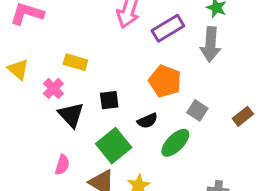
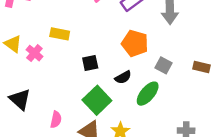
pink cross: (53, 88) -> (34, 53), moved
black triangle: (71, 115) -> (20, 99), moved
brown rectangle: (243, 116) -> (202, 67), turned 56

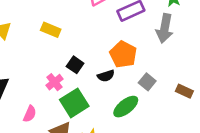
pink cross: (34, 53) -> (54, 82), moved
black square: (90, 63) -> (75, 65), turned 35
black semicircle: (123, 77) -> (106, 76), moved

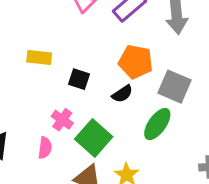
black square: (75, 65) -> (79, 79), moved
gray square: (147, 82) -> (174, 87), size x1.5
pink semicircle: (30, 114) -> (45, 148), moved

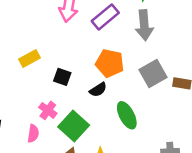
yellow rectangle: (39, 58) -> (29, 58), turned -36
gray square: (174, 87) -> (153, 73), moved, turned 36
green ellipse: (157, 124) -> (127, 115), turned -64

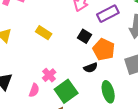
yellow rectangle: (29, 58) -> (44, 33), turned 49
black square: (62, 77) -> (84, 36), moved

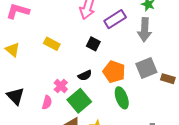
orange pentagon: (104, 49) -> (114, 72), moved
black semicircle: (91, 68) -> (85, 75), moved

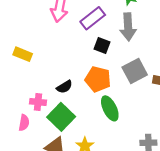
black square: (93, 44) -> (102, 45), moved
pink cross: (61, 86) -> (38, 102), turned -32

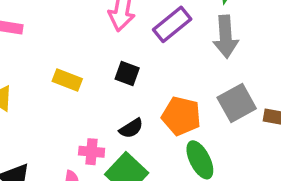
black square: (102, 45) -> (127, 73), moved

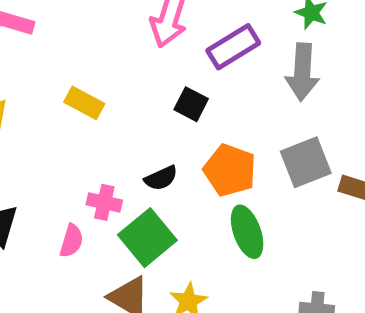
black square: (127, 73) -> (191, 104), moved

